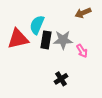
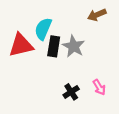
gray star: (63, 40) -> (74, 46), turned 30
pink arrow: (82, 51) -> (99, 87), moved

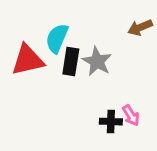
brown arrow: (97, 15) -> (140, 28), moved
black cross: (71, 92) -> (111, 122), moved, turned 35

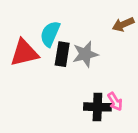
gray star: (97, 61) -> (85, 54), turned 30
black cross: (111, 122) -> (97, 107), size x1.4

